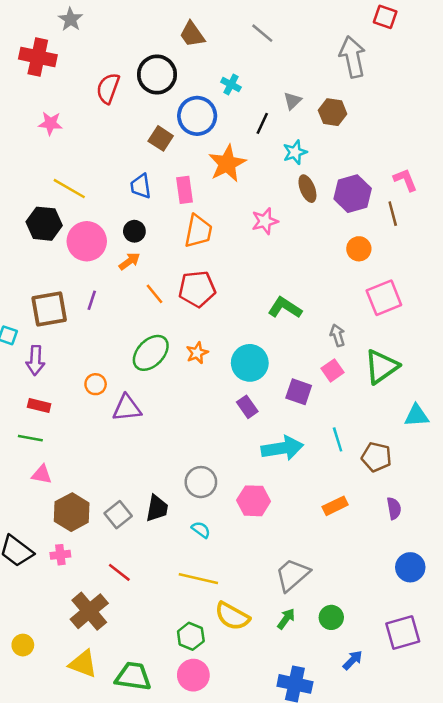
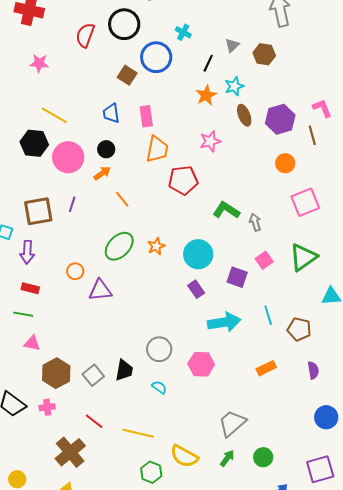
orange star: (227, 164) -> (206, 95), moved, size x0.7
red pentagon: (197, 289) -> (183, 180), moved
gray arrow: (338, 335) -> (255, 222), moved
yellow line: (198, 579) -> (138, 433), moved

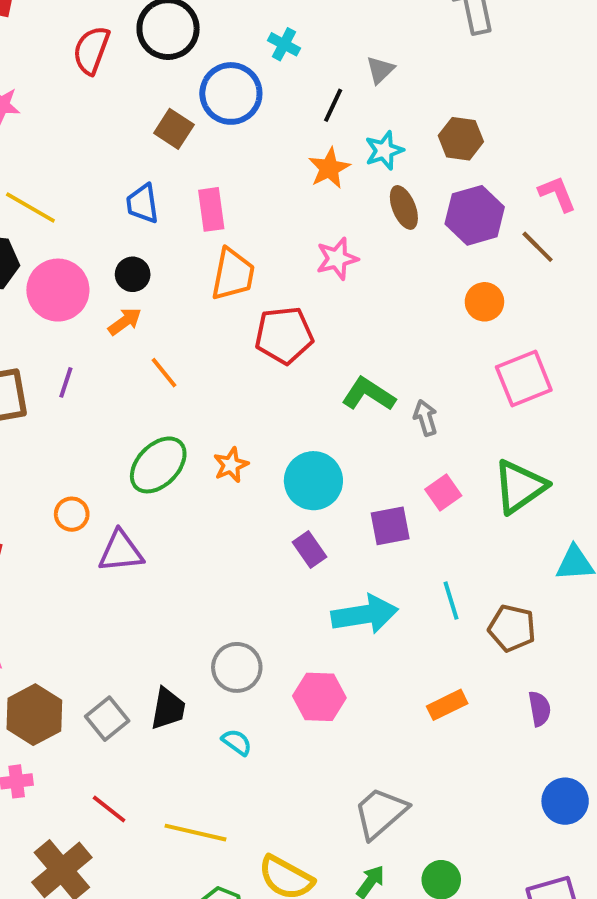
brown hexagon: (264, 54) -> (461, 139), moved
brown line: (312, 135) -> (538, 247), turned -30
purple square: (237, 277) -> (390, 526), turned -30

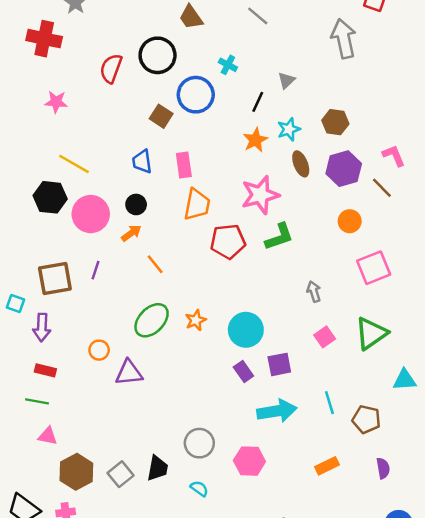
pink star: (337, 259) -> (260, 195), size x1.5
green L-shape: (368, 394) -> (279, 237), moved, turned 128
purple square: (390, 526) -> (279, 364), moved

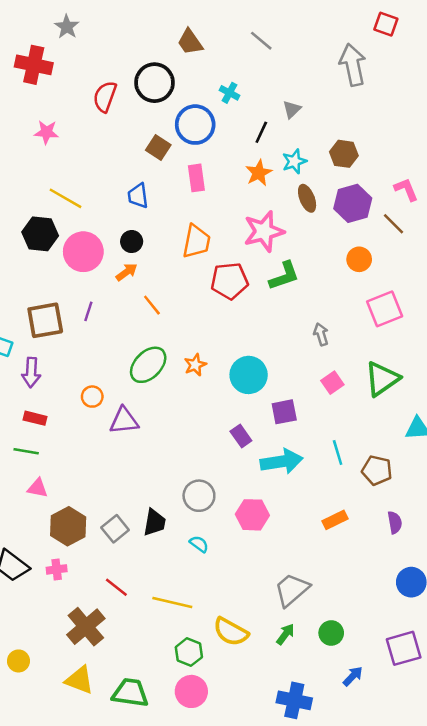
pink rectangle: (184, 165) -> (196, 178), moved
purple rectangle: (243, 372) -> (241, 436), moved

